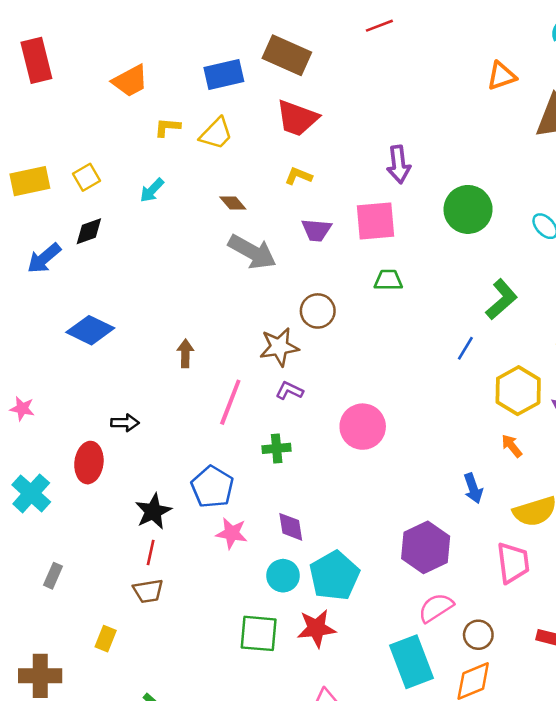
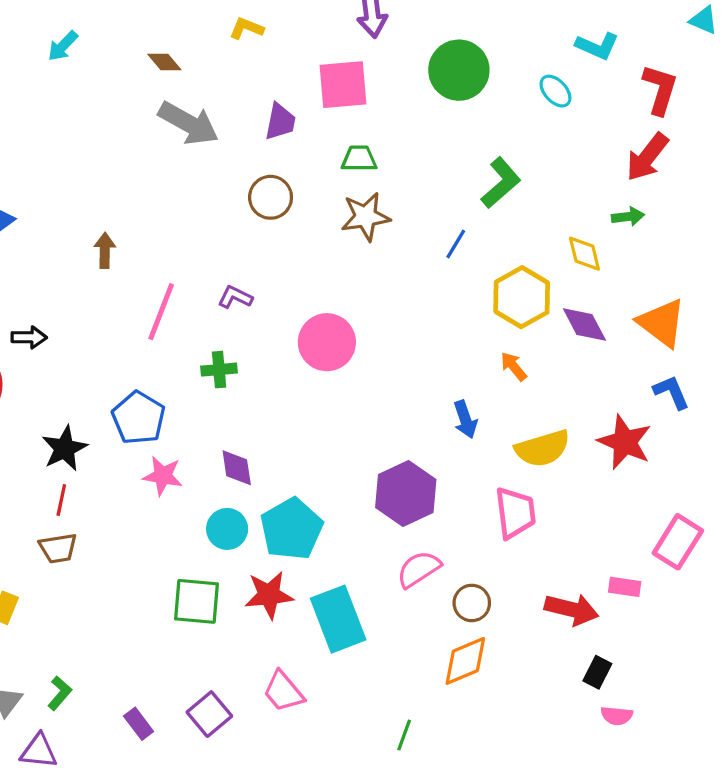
purple trapezoid: (316, 230) -> (280, 122), moved, turned -84
brown star: (279, 347) -> (366, 217), moved
cyan rectangle: (411, 662) -> (338, 619), moved

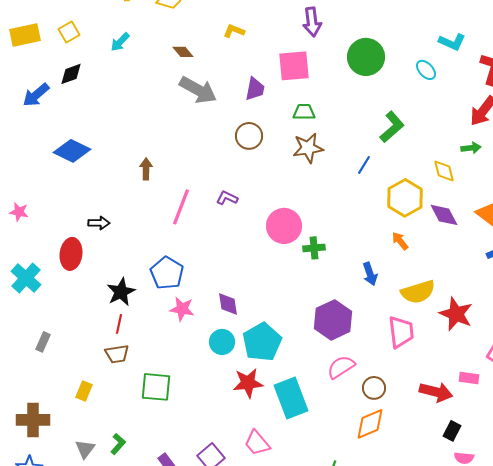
green cross: (219, 370) -> (314, 248), moved
red star: (625, 442) -> (456, 314), moved
green square: (196, 601) -> (156, 387), moved

